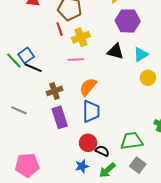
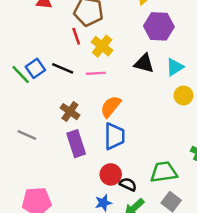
yellow cross: (81, 37) -> (102, 46), turned -30
black line: (33, 68) -> (63, 68), moved
brown cross: (54, 91) -> (70, 112), turned -35

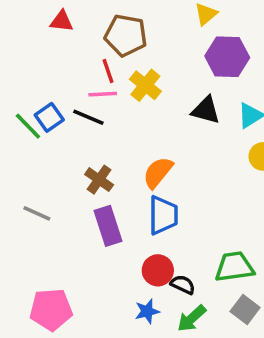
pink line: (96, 73) -> (103, 94), moved

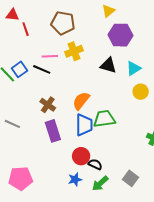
red triangle: (62, 21) -> (12, 15), moved
red line: (108, 71) -> (26, 29), moved
yellow cross: (145, 85) -> (74, 51), turned 30
green trapezoid: (234, 267) -> (104, 119), moved

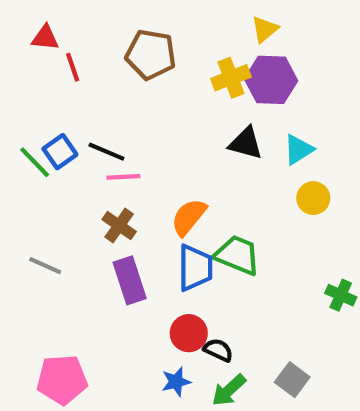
yellow triangle: (108, 11) -> (265, 29), moved
yellow cross: (74, 51) -> (231, 78), moved
pink line: (50, 56) -> (123, 177), moved
green trapezoid: (104, 119) -> (237, 255), turned 30

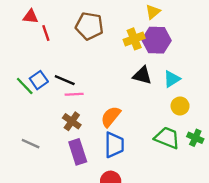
green trapezoid: (237, 255) -> (167, 138), moved
green cross: (341, 295) -> (195, 138), moved

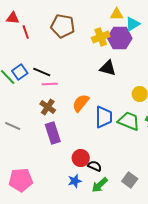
yellow triangle: (153, 12) -> (117, 14), turned 40
cyan triangle: (172, 79) -> (133, 24), moved
blue trapezoid: (114, 145) -> (104, 117), moved

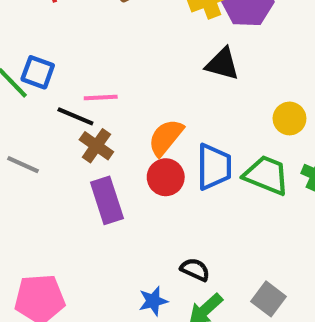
blue square: (20, 72) -> (38, 72), turned -35
black line: (42, 72) -> (75, 116), moved
gray line: (13, 126) -> (23, 165), moved
red circle: (81, 158) -> (166, 177), moved

